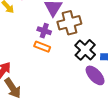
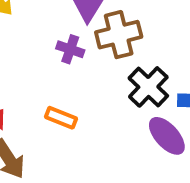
orange rectangle: (42, 47) -> (61, 118), moved

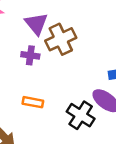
black cross: (148, 87) -> (81, 115), moved

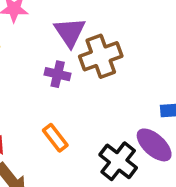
orange rectangle: (33, 102) -> (55, 138), turned 36

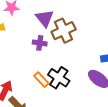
black cross: (118, 161) -> (59, 78), moved

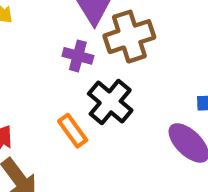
black cross: (59, 78) -> (110, 102), moved

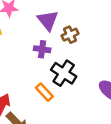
brown cross: (129, 37) -> (70, 35), size x0.6

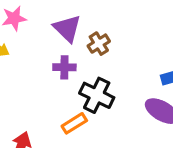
orange rectangle: (44, 92) -> (74, 123), turned -72

